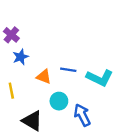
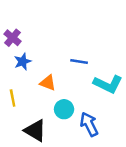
blue line: (68, 70) -> (79, 61), moved

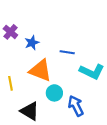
blue star: (23, 61) -> (32, 43), moved
orange triangle: (48, 83) -> (40, 70), size x1.6

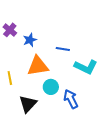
orange triangle: (40, 70) -> (38, 66), turned -30
black triangle: (30, 111) -> (28, 104), turned 42

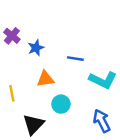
orange triangle: (38, 66) -> (45, 79), size x0.7
blue arrow: (71, 99) -> (102, 121), moved

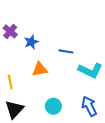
cyan circle: (61, 104) -> (53, 106), moved
black triangle: (33, 124) -> (14, 109), moved

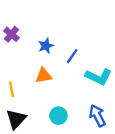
blue star: (31, 42) -> (46, 46), moved
blue line: (66, 51) -> (72, 56), turned -64

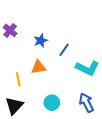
yellow line: (11, 89) -> (18, 79), moved

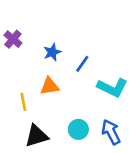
cyan circle: (52, 103) -> (78, 129), moved
black triangle: (14, 106) -> (36, 136), moved, turned 30

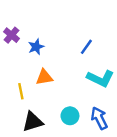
blue star: (52, 52) -> (36, 47), moved
blue line: (82, 64) -> (86, 47), moved

